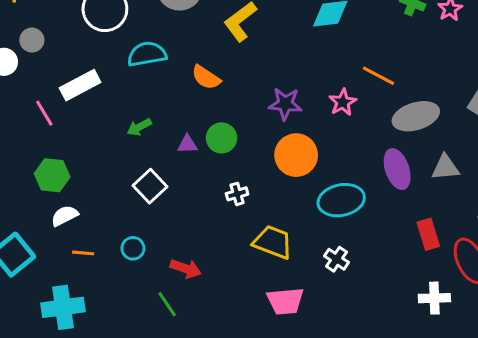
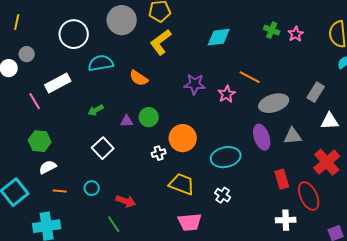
purple star: (285, 104) -> (195, 84), moved
orange circle: (296, 155) -> (183, 138), moved

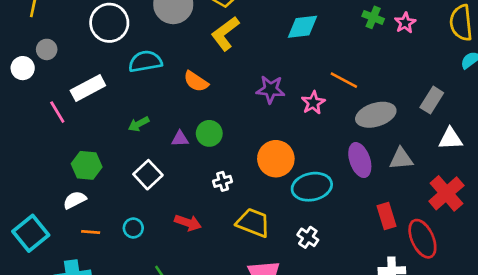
orange circle: (183, 138) -> (276, 159), moved
green hexagon: (40, 141) -> (87, 165), moved
red arrow: (126, 201) -> (188, 223), moved

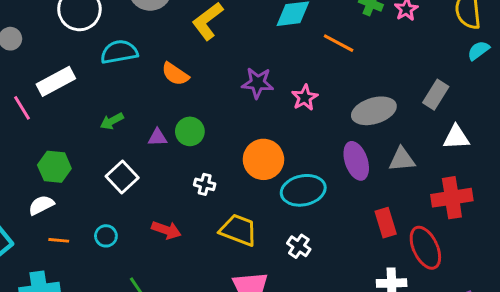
orange line: (344, 80) -> (339, 43), moved
white cross: (223, 181) -> (205, 184), turned 30
red cross: (446, 193) -> (452, 198), turned 32

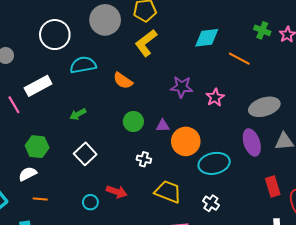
purple triangle: (157, 137) -> (163, 126), moved
cyan circle: (106, 236) -> (90, 202), moved

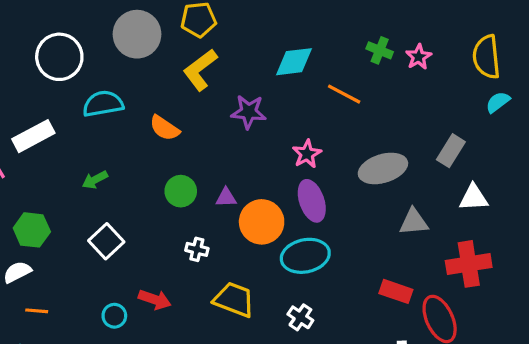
purple star: (182, 87) -> (249, 112), moved
purple ellipse: (252, 142) -> (312, 201), moved
red rectangle: (273, 186) -> (396, 291), turned -54

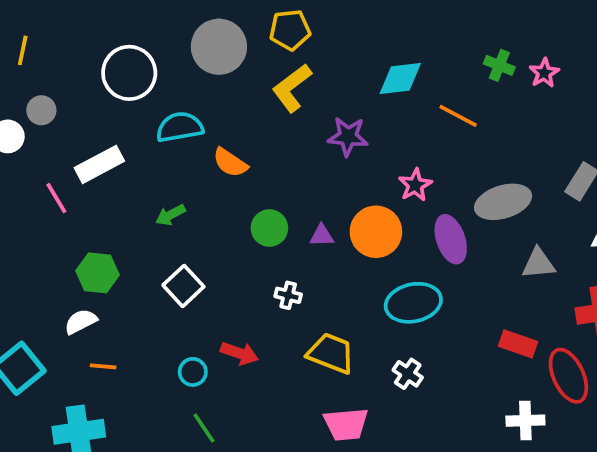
orange semicircle: (165, 128) -> (230, 163), moved
purple ellipse: (312, 201) -> (451, 239), moved
orange circle: (262, 222) -> (376, 232), moved

